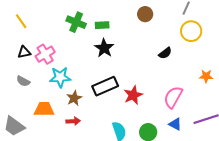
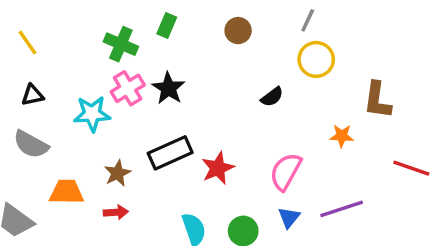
green rectangle: (102, 25) -> (167, 25), moved, turned -64
pink cross: (45, 54) -> (128, 88), moved
cyan star: (60, 77) -> (92, 114), moved
gray semicircle: (23, 81) -> (31, 144), size x1.5
blue triangle: (175, 124) -> (289, 217), turned 40

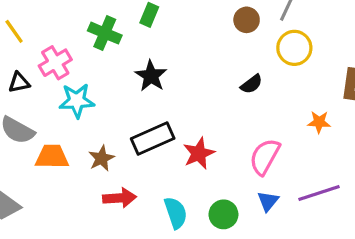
brown circle: (238, 31) -> (247, 20), moved
pink cross: (128, 88) -> (55, 63), moved
orange trapezoid: (67, 192) -> (52, 157), moved
red arrow: (116, 212) -> (120, 198), moved, size x1.4

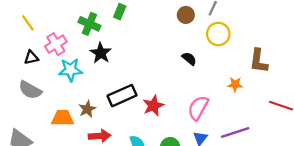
black star: (151, 76) -> (101, 53), moved
black semicircle: (251, 84) -> (189, 59), turned -104
orange trapezoid: (52, 157) -> (63, 118), moved

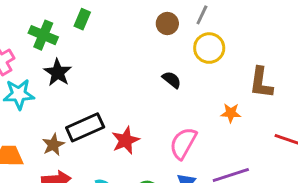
brown star: (87, 109) -> (53, 145), moved

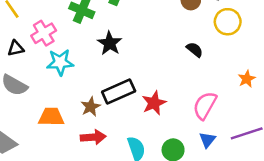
black star: (58, 73) -> (110, 43), moved
orange star: (231, 113) -> (247, 79), turned -30

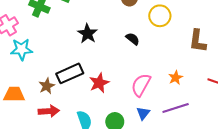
black star: (110, 43) -> (88, 34), moved
orange star: (247, 79) -> (176, 78), moved

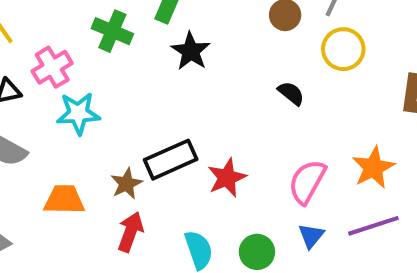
black star: (88, 34) -> (191, 51), moved
orange star: (176, 78) -> (373, 168), size x1.5
red arrow: (49, 111) -> (130, 232), turned -66

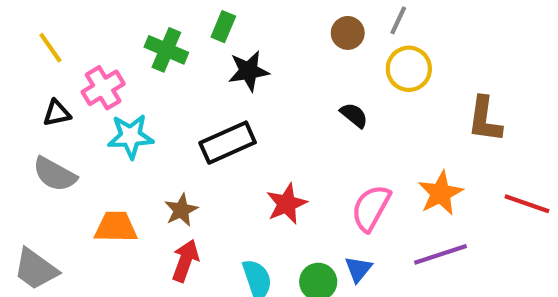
black star: (191, 51) -> (249, 71), turned 30
black rectangle: (171, 160) -> (228, 143), moved
blue triangle: (311, 236) -> (358, 269), moved

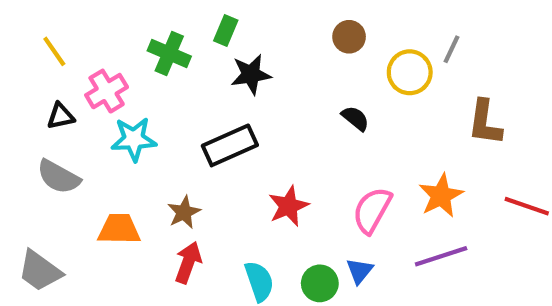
gray line: (398, 20) -> (451, 49), moved

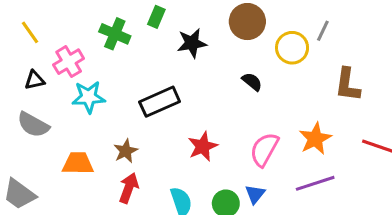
brown circle: (349, 37) -> (247, 22), size x1.5
black star: (251, 74) -> (192, 43), moved

